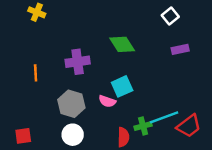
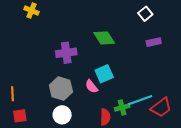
orange line: (36, 73) -> (13, 94), moved
pink semicircle: (107, 101) -> (92, 86), turned 32

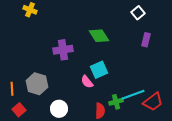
purple rectangle: (154, 42) -> (146, 40), turned -64
gray hexagon: (61, 89) -> (37, 84), moved
red square: (20, 116) -> (19, 110), turned -32

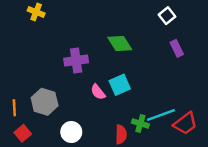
purple rectangle: (146, 40) -> (177, 48), turned -40
pink semicircle: (87, 82) -> (98, 92), moved
green cross: (116, 102) -> (140, 124), turned 32

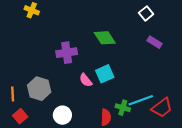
purple rectangle: (177, 48) -> (155, 42), turned -32

